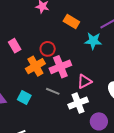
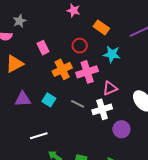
cyan star: (93, 41) -> (112, 54), moved
red circle: (48, 49) -> (80, 46), moved
gray line: (53, 91) -> (78, 104), moved

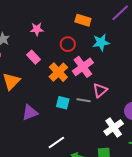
pink star: (74, 10) -> (37, 29), moved
pink triangle: (110, 88) -> (100, 90), moved
cyan square: (49, 100) -> (63, 103), moved
white cross: (102, 109) -> (114, 128), moved

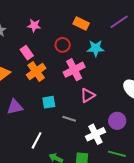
orange cross: (58, 72) -> (36, 71), moved
gray line: (84, 100) -> (69, 119), moved
cyan square: (63, 103) -> (49, 102), turned -32
white line: (56, 142) -> (37, 140), turned -36

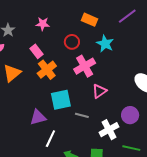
cyan star: (96, 48) -> (105, 44), turned 30
cyan square: (49, 102) -> (61, 100), size x1.5
purple triangle: (15, 107) -> (38, 117), moved

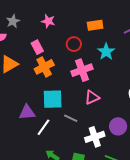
orange rectangle: (89, 20) -> (95, 25), turned -42
white line: (50, 139) -> (44, 127), moved

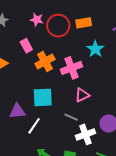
red circle: (74, 44) -> (58, 26), moved, size x1.5
orange cross: (44, 67) -> (45, 61), moved
gray line: (71, 118) -> (71, 117), moved

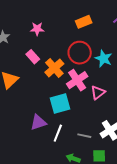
red circle: (58, 26) -> (80, 53), moved
cyan star: (95, 49) -> (104, 59), moved
pink cross: (71, 68) -> (77, 80), moved
gray line: (71, 117) -> (84, 136), moved

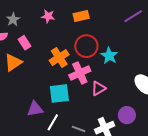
orange rectangle: (84, 22) -> (81, 16), moved
pink rectangle: (33, 57) -> (25, 43), moved

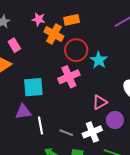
orange cross: (59, 58) -> (54, 34), moved, turned -30
pink triangle: (98, 88) -> (100, 102), moved
cyan square: (59, 94) -> (33, 87), moved
white line: (53, 122) -> (41, 125), turned -42

